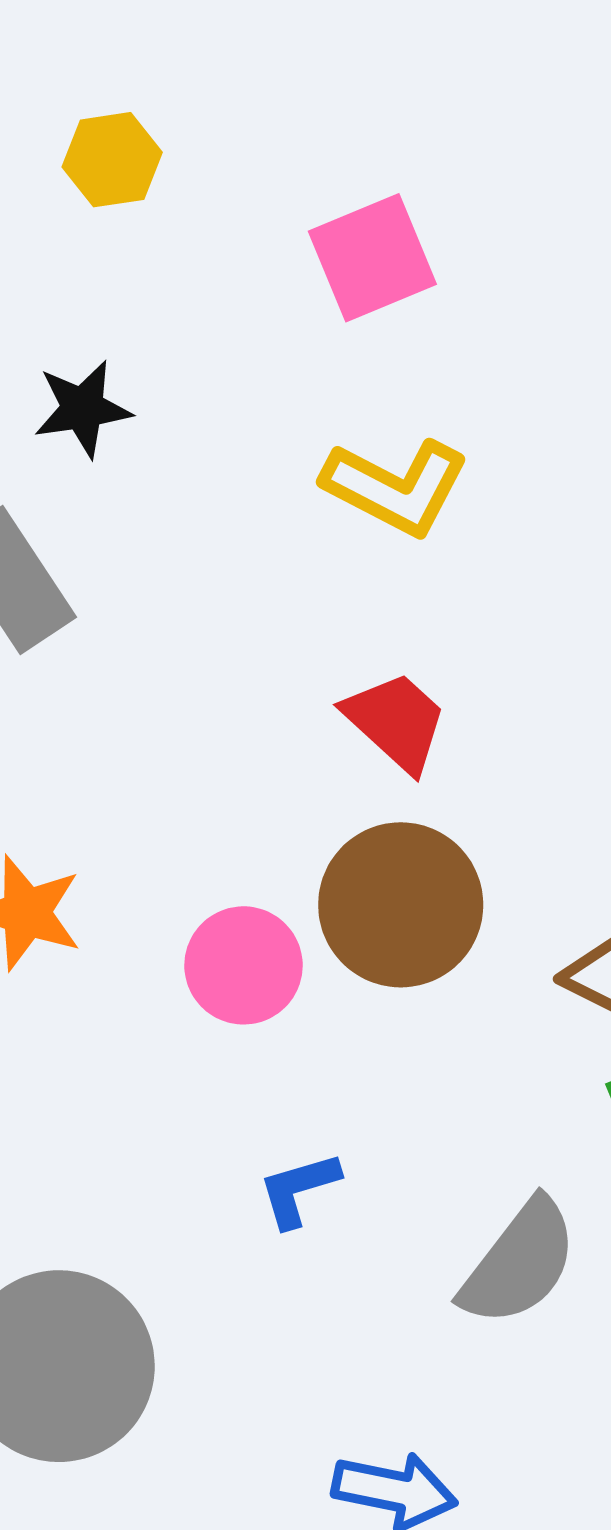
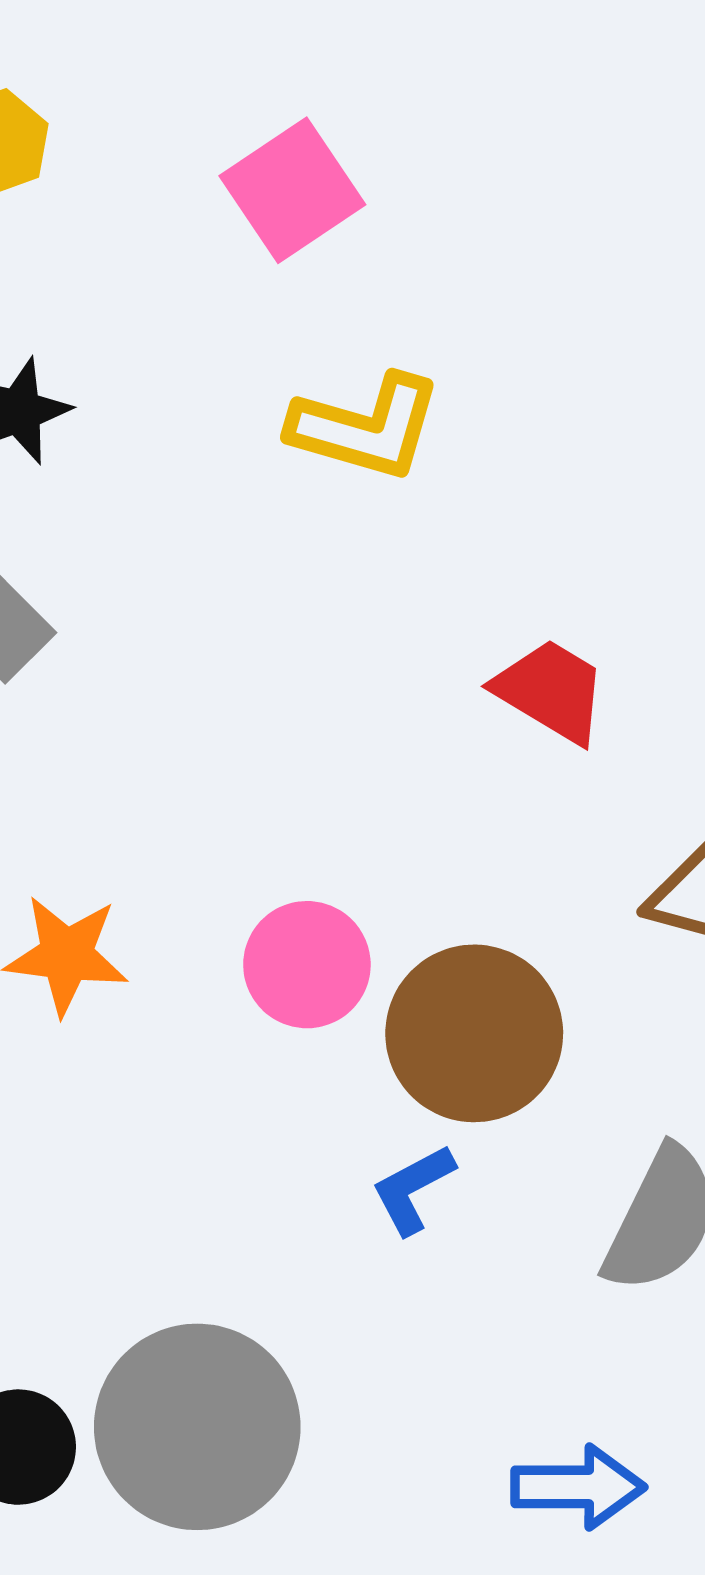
red trapezoid: (396, 721) -> (551, 691), moved
brown circle: (401, 905) -> (474, 1033), moved

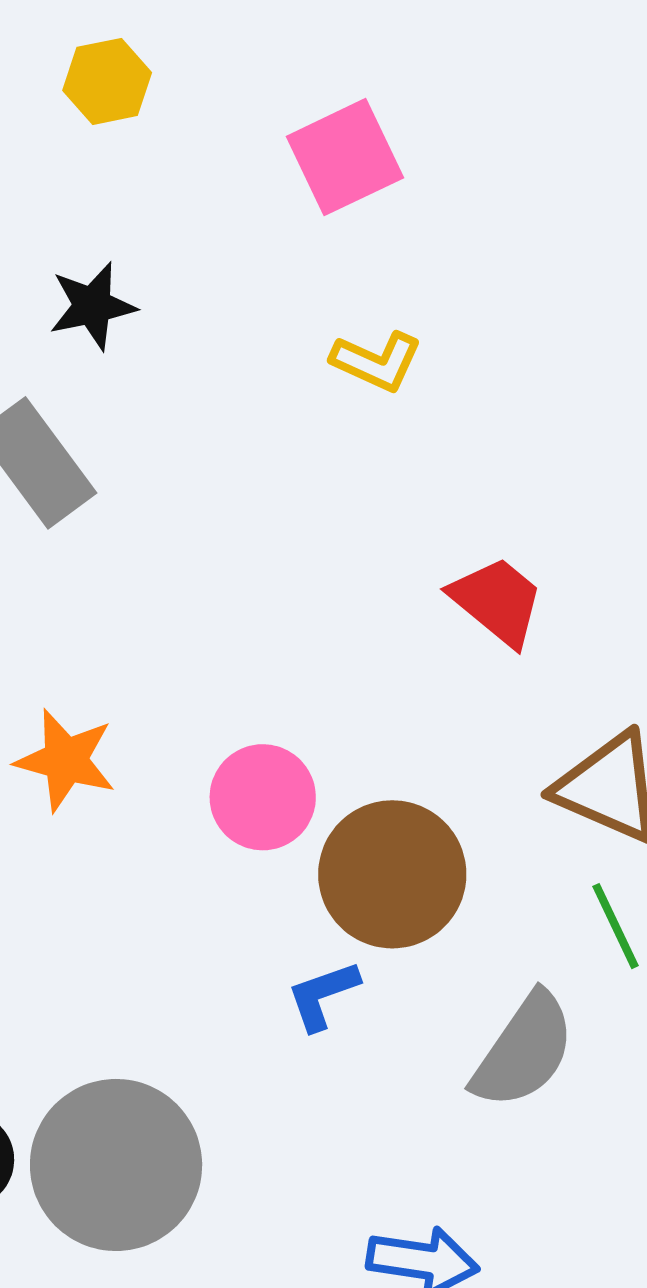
yellow L-shape: (366, 427) -> (377, 361), size x0.7

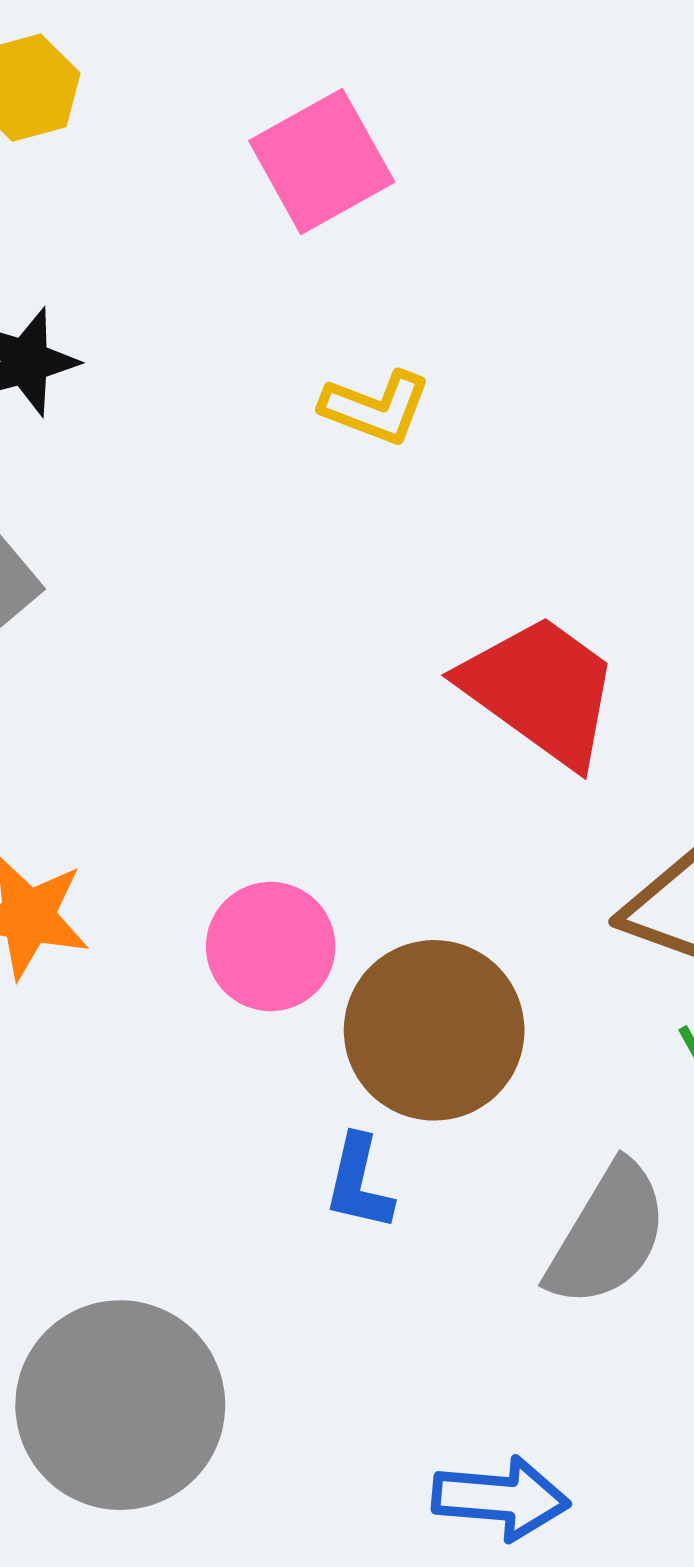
red trapezoid: (497, 601) -> (541, 690), size x1.4
blue L-shape: (323, 995) -> (359, 1183), turned -54

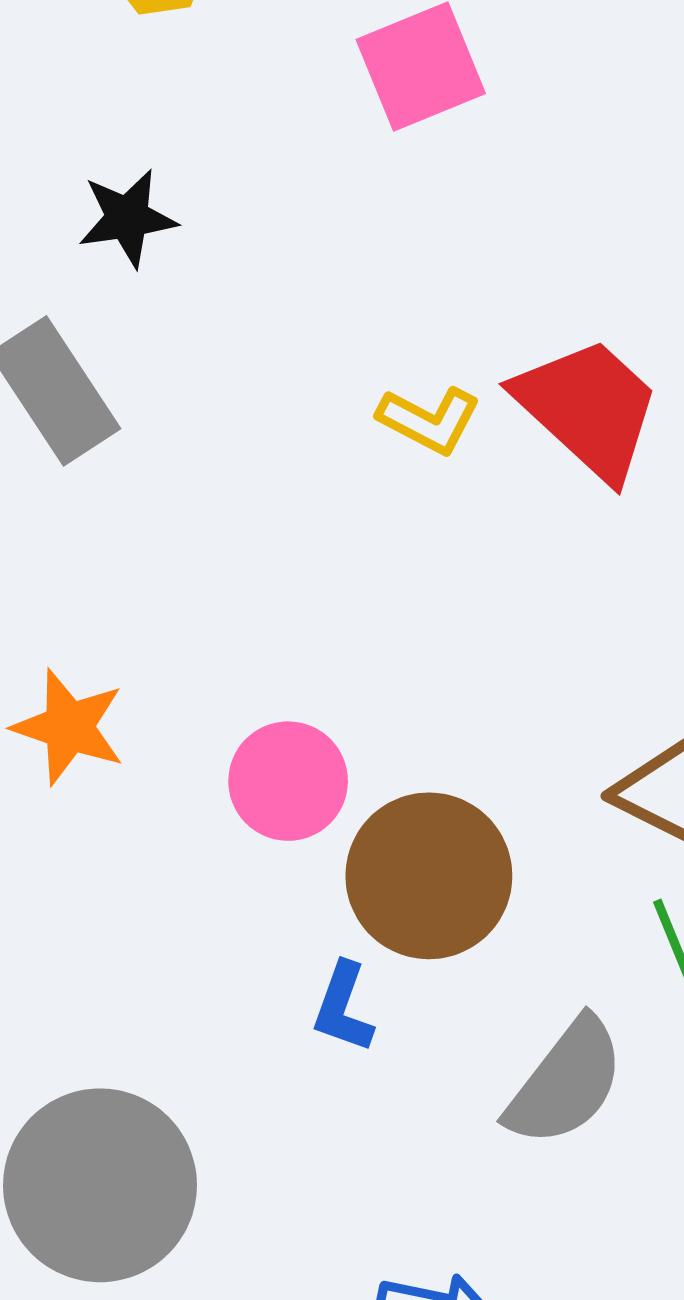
yellow L-shape: (376, 408) -> (429, 420), moved
red trapezoid: (541, 690) -> (588, 408), moved

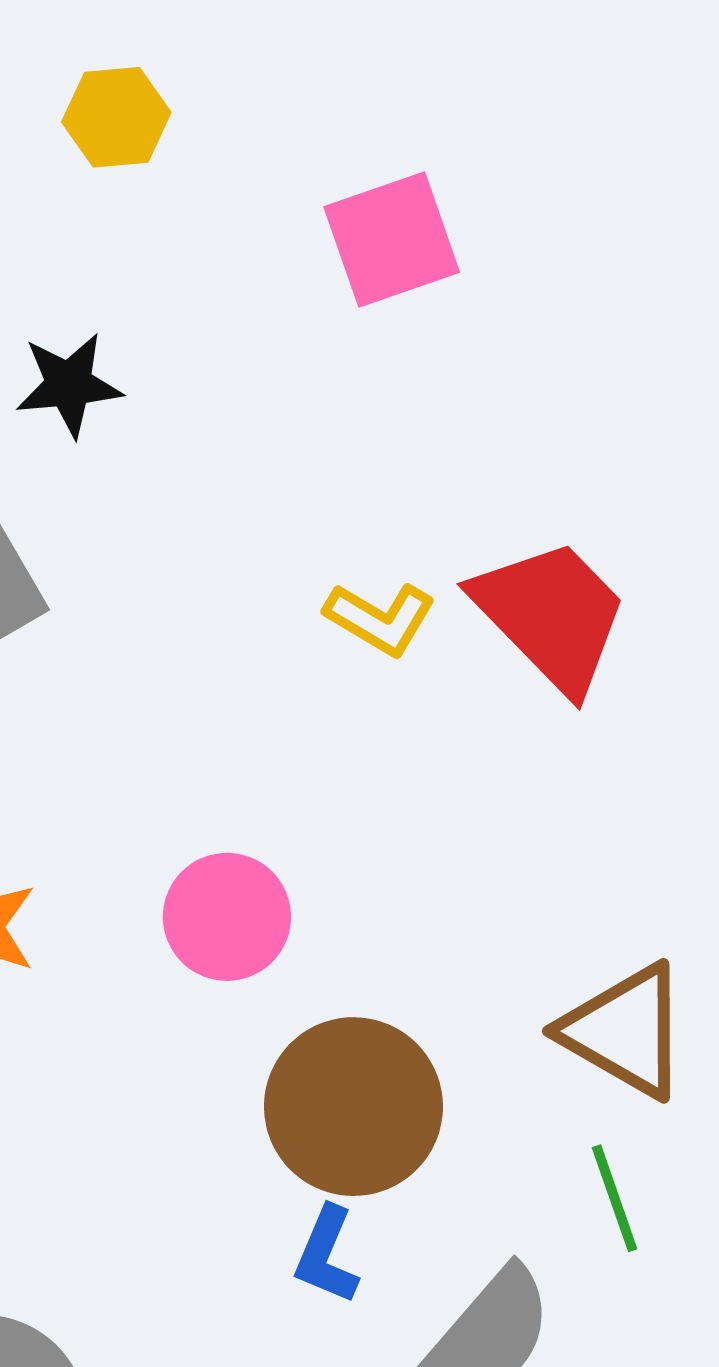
pink circle: (288, 781) -> (227, 917), moved
blue L-shape: (343, 1008) -> (327, 1255), moved

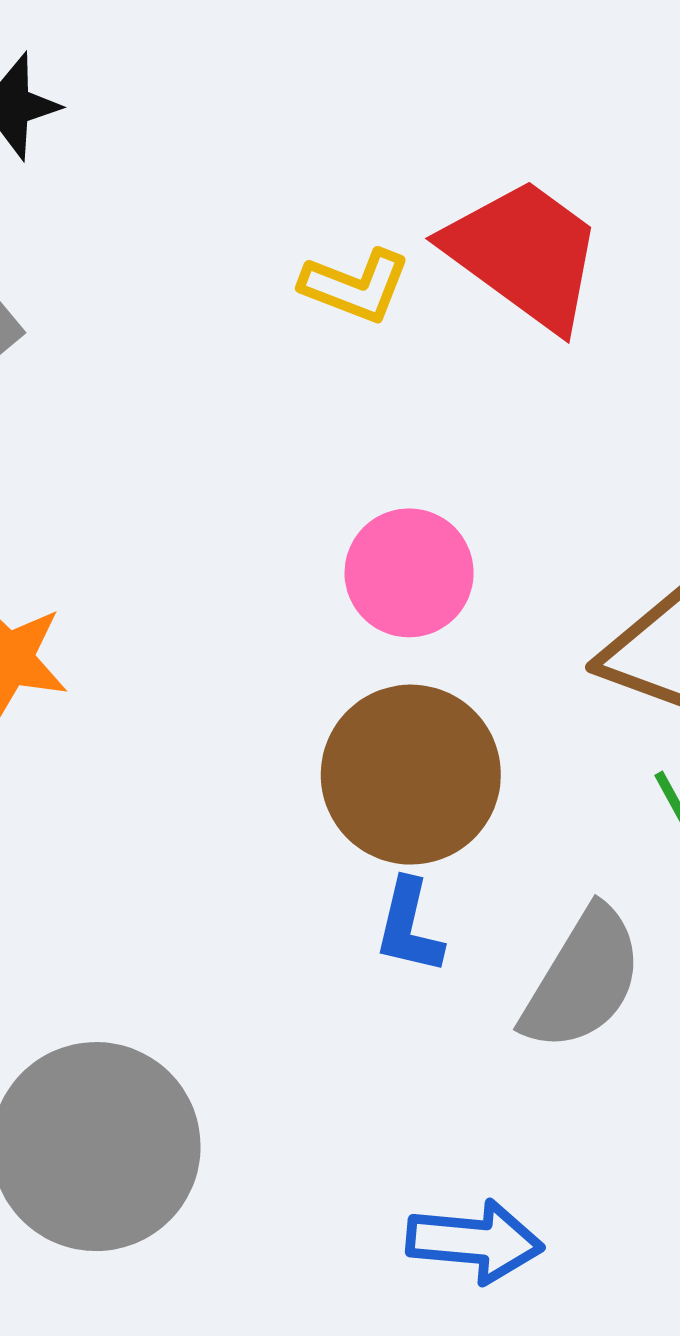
pink circle: (227, 917) -> (409, 573), moved

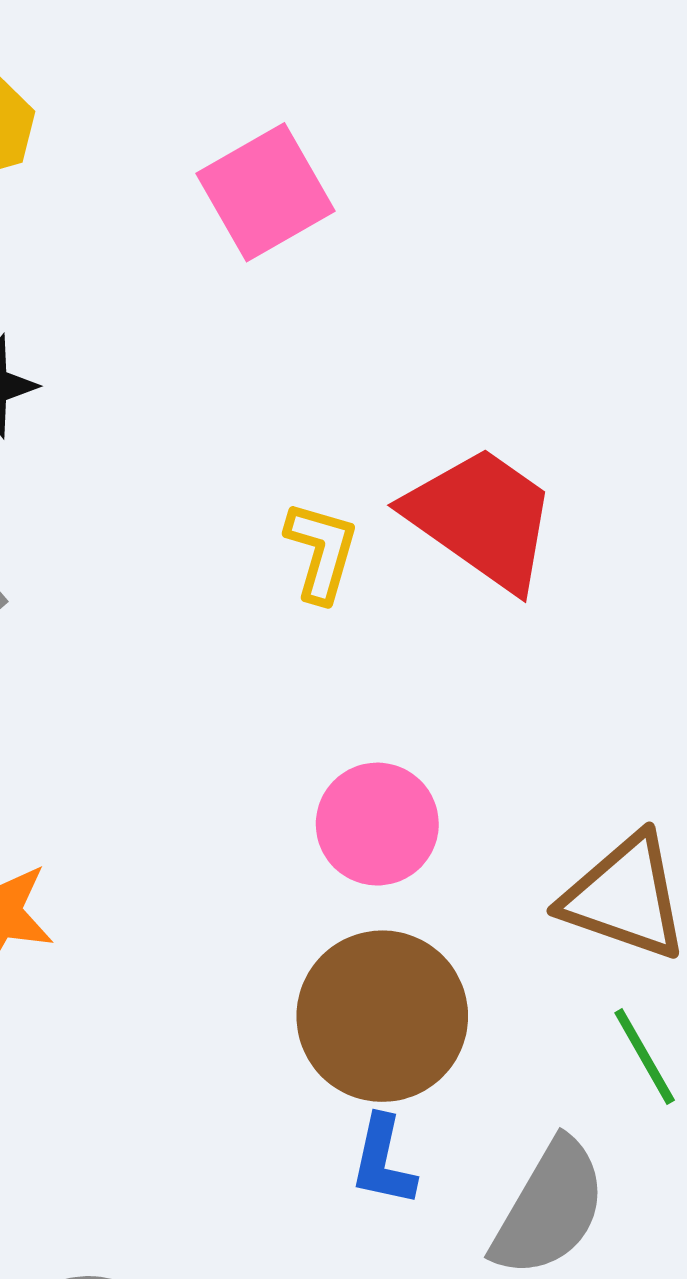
yellow L-shape: (355, 286) -> (321, 552), turned -94

